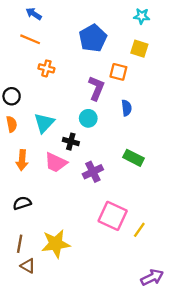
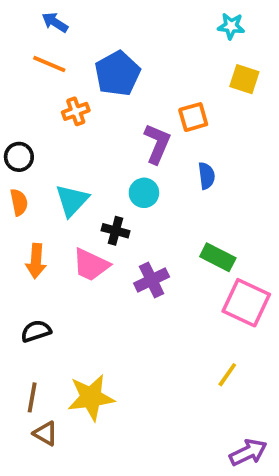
blue pentagon: (93, 38) -> (117, 73), moved
yellow square: (139, 49) -> (244, 79), moved
orange cross: (46, 68) -> (76, 111), turned -35
orange square: (118, 72) -> (193, 117), turned -30
pink square: (113, 216) -> (246, 303), moved

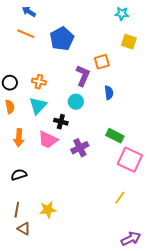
orange cross: (76, 111) -> (39, 82), moved, turned 32
yellow star: (91, 397) -> (48, 210), size x0.7

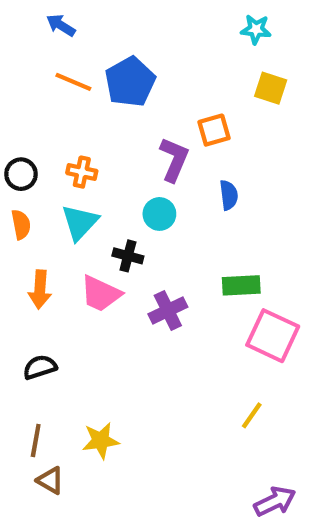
orange line: (26, 34) -> (73, 82), moved
green rectangle: (115, 136) -> (241, 285), turned -30

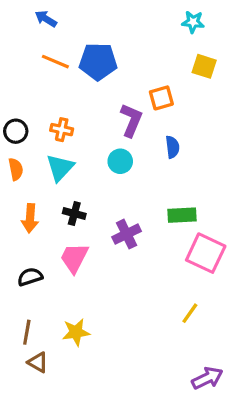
blue pentagon: (130, 82) -> (98, 62), turned 30
black cross: (128, 256) -> (74, 213), moved
pink trapezoid: (101, 294) -> (74, 258), moved, turned 92

